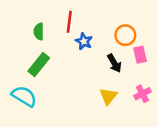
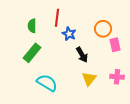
black arrow: (114, 63) -> (82, 55), moved
pink cross: (142, 94) -> (117, 77), turned 32
cyan semicircle: (24, 96) -> (47, 83), moved

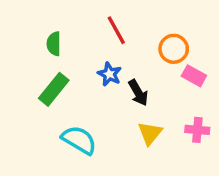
red line: (57, 18) -> (116, 30), moved, turned -36
blue star: (69, 34) -> (110, 74), moved
pink rectangle: (115, 45) -> (194, 76), turned -48

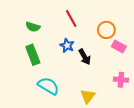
green semicircle: (54, 44) -> (33, 27), turned -72
green rectangle: (54, 89) -> (33, 55), turned -60
yellow triangle: (150, 133) -> (88, 96), moved

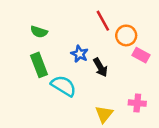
red line: (71, 19) -> (103, 21), moved
pink cross: (121, 80) -> (137, 103), moved
cyan semicircle: (48, 86) -> (64, 86), moved

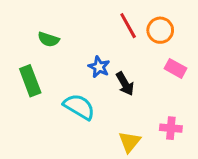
orange circle: (126, 35) -> (160, 30), moved
green rectangle: (39, 65) -> (30, 81), moved

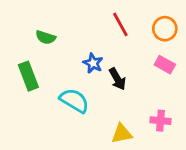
orange circle: (160, 30) -> (165, 29), moved
yellow triangle: (130, 142) -> (122, 134), turned 40

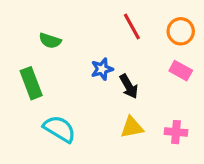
blue star: (93, 63) -> (102, 69), turned 30
cyan semicircle: (74, 101) -> (59, 129), moved
yellow triangle: (122, 134) -> (132, 127), moved

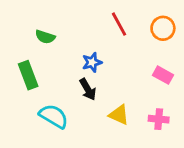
pink rectangle: (181, 71) -> (163, 75), moved
black arrow: (129, 86) -> (88, 89), moved
yellow triangle: (132, 127) -> (119, 115), turned 35

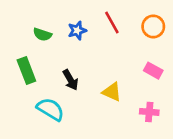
blue star: (92, 62) -> (77, 30), moved
black arrow: (88, 89) -> (70, 80), moved
yellow triangle: (119, 115) -> (112, 92), moved

